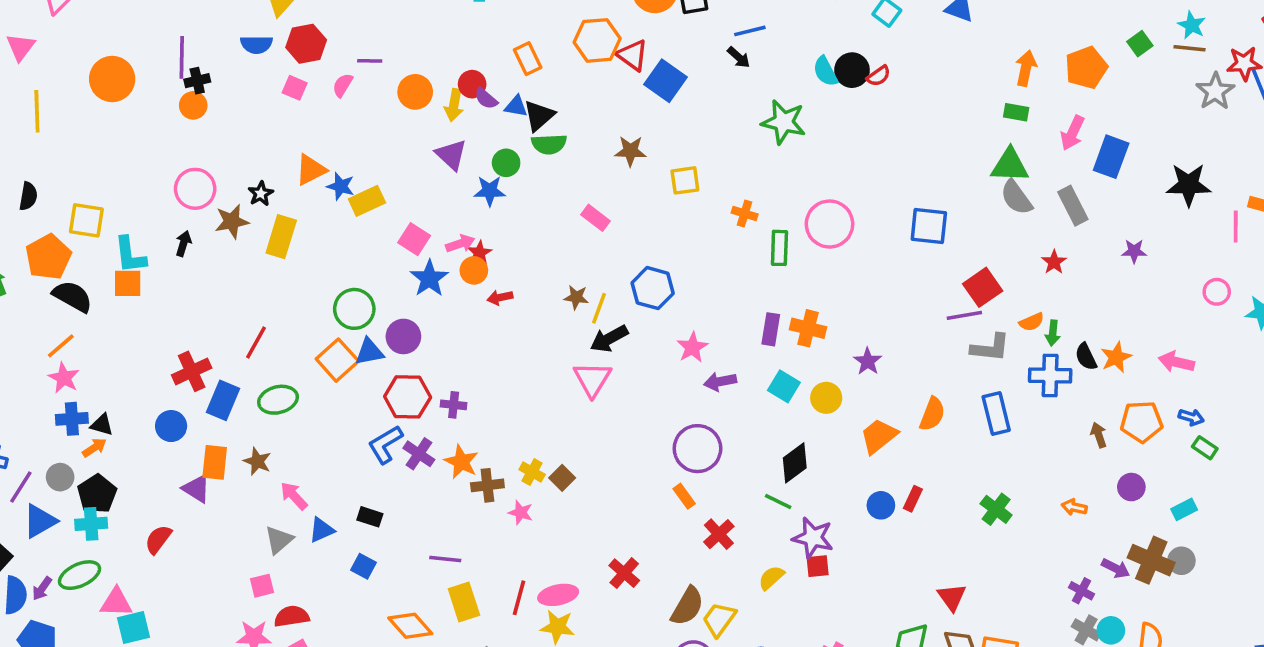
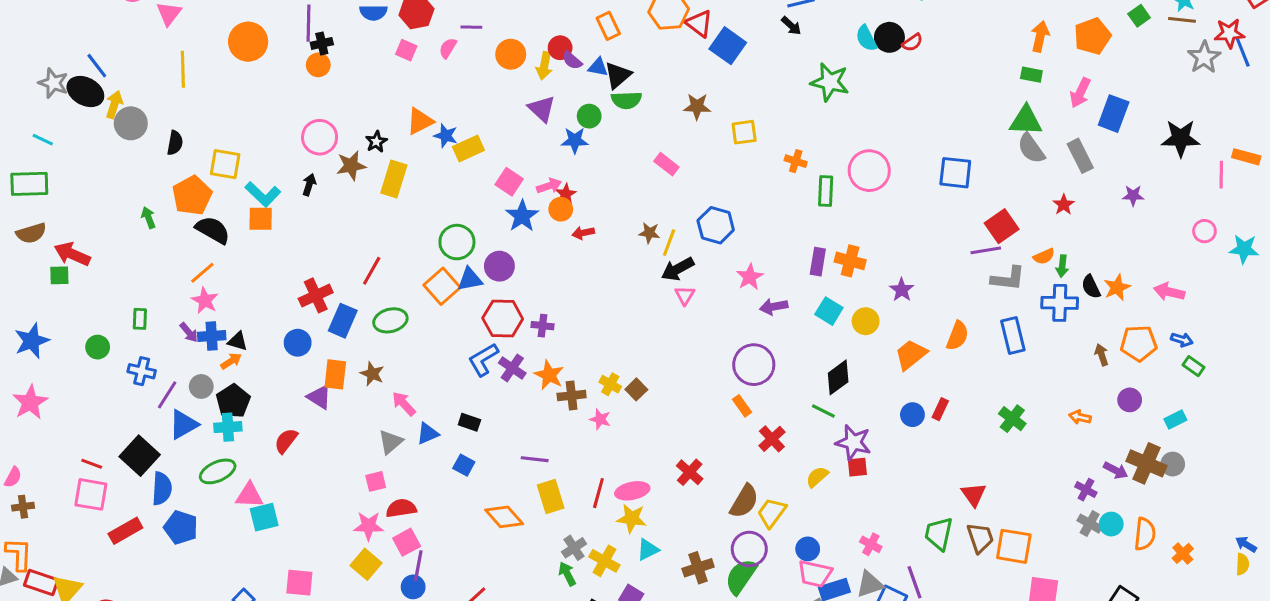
cyan L-shape: (130, 255) -> (263, 194), turned -40
pink triangle: (592, 379) -> (685, 295), moved, size x0.6
purple arrow: (42, 589) -> (189, 332), moved, turned -75

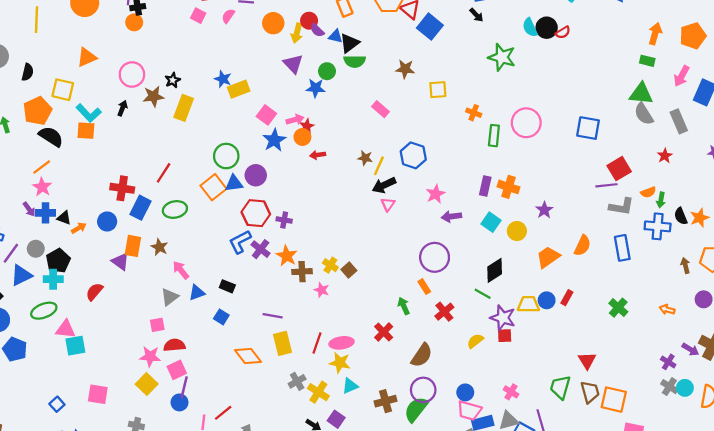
orange triangle: (420, 121) -> (87, 57), moved
red cross: (316, 295) -> (122, 188), turned 30
orange arrow: (231, 361) -> (79, 228), moved
yellow trapezoid: (772, 513) -> (528, 304), moved, turned 50
green arrow: (567, 574) -> (404, 306), moved

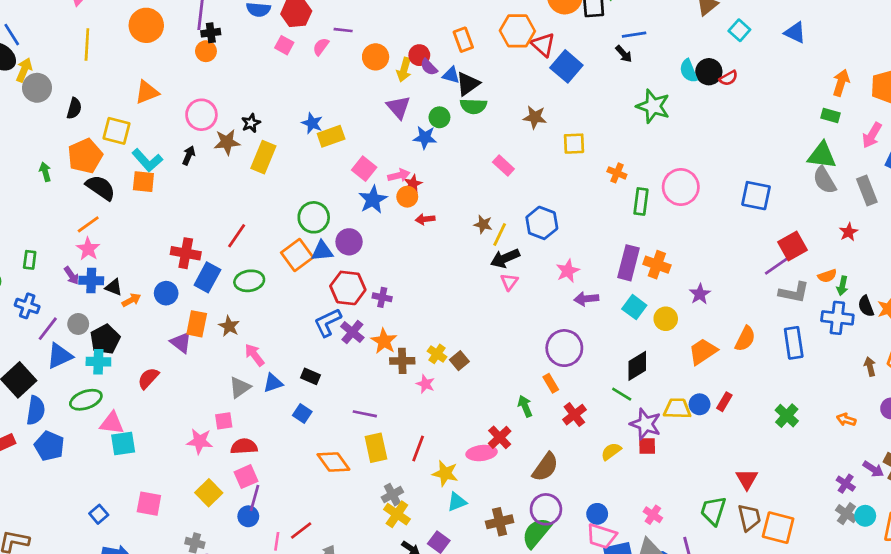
purple line: (607, 185) -> (777, 266), turned -30
purple rectangle: (485, 186) -> (629, 263), size x1.4
pink ellipse: (342, 343) -> (482, 453), moved
pink star: (150, 356) -> (200, 441), moved
yellow cross: (318, 392) -> (397, 514), moved

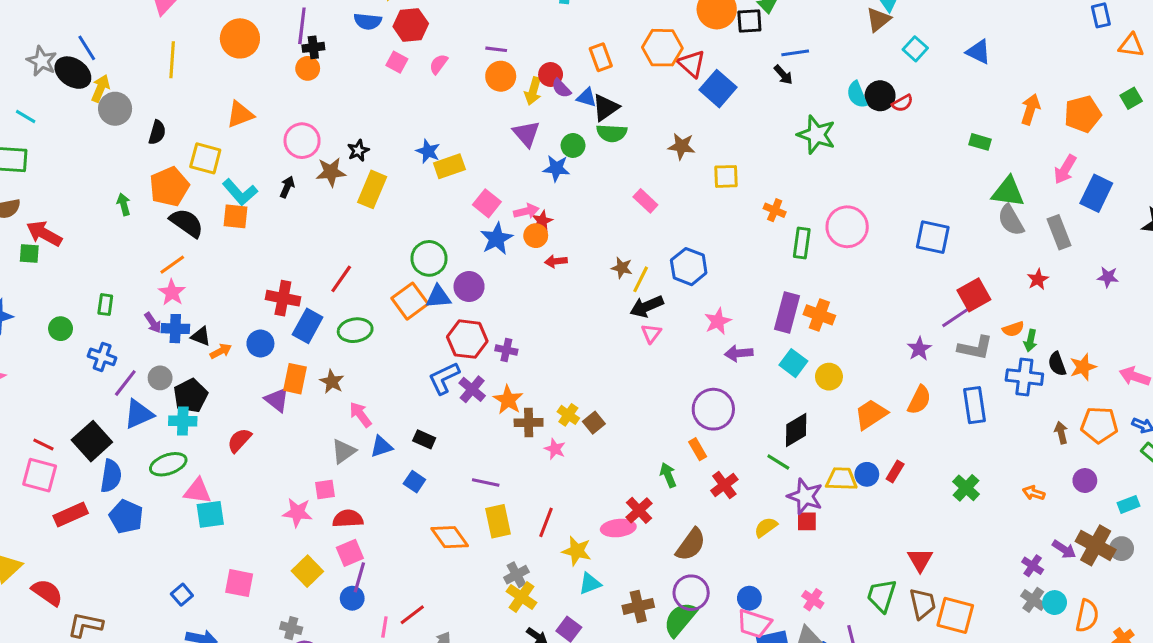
purple line: (343, 30) -> (496, 49), moved
green rectangle: (830, 116) -> (980, 142), moved
purple star: (700, 294) -> (919, 349), moved

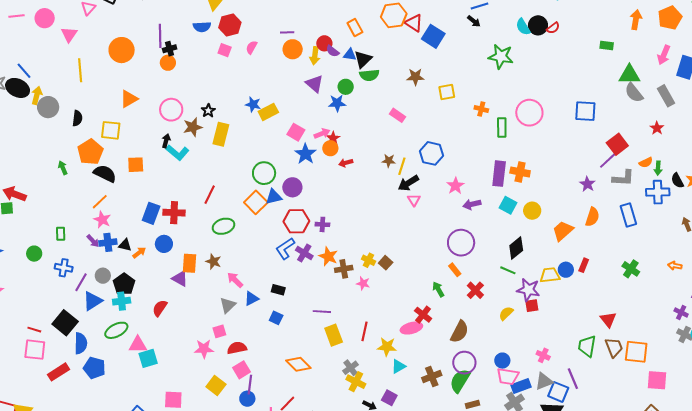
cyan L-shape: (240, 192) -> (177, 153), moved
blue rectangle: (308, 326) -> (151, 213), moved
orange diamond: (450, 537) -> (298, 364), moved

